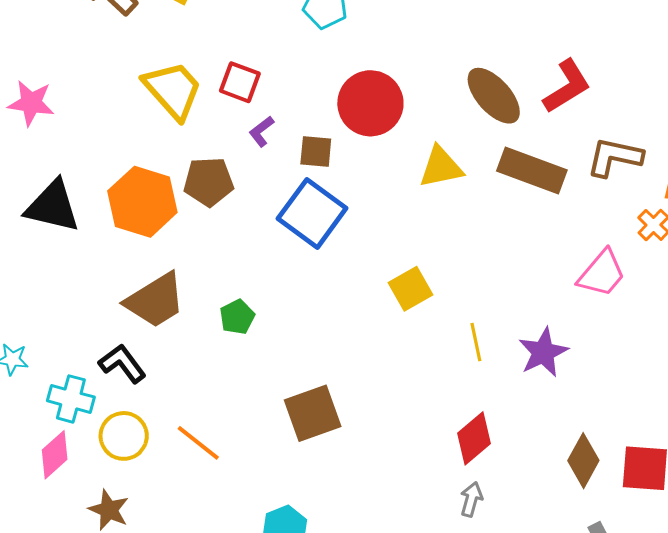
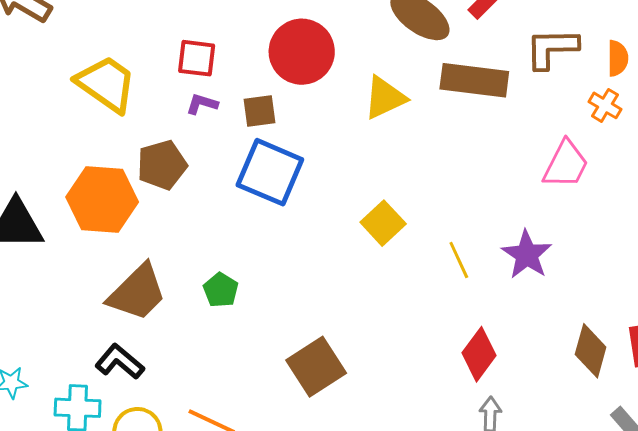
red square: (240, 82) -> (197, 58), moved
purple L-shape: (261, 131) -> (202, 104), turned 68

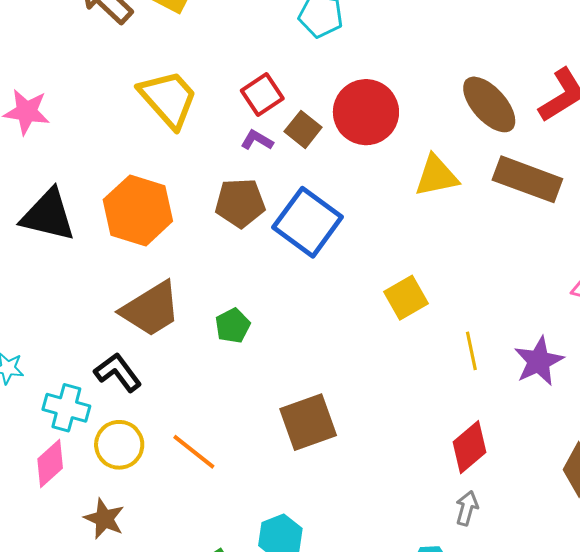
red square: (197, 58) -> (262, 94), turned 36
brown square: (259, 111) -> (303, 129), moved, turned 33
brown pentagon: (162, 165) -> (240, 203), moved

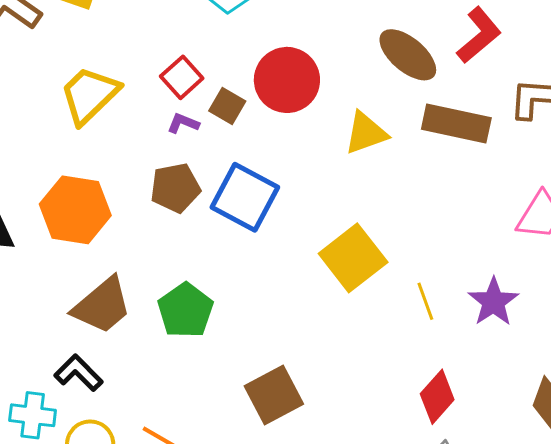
yellow trapezoid: (168, 99) -> (89, 95), turned -84
yellow square: (406, 298) -> (353, 258), size x1.5
green pentagon: (233, 326) -> (185, 310), size x1.6

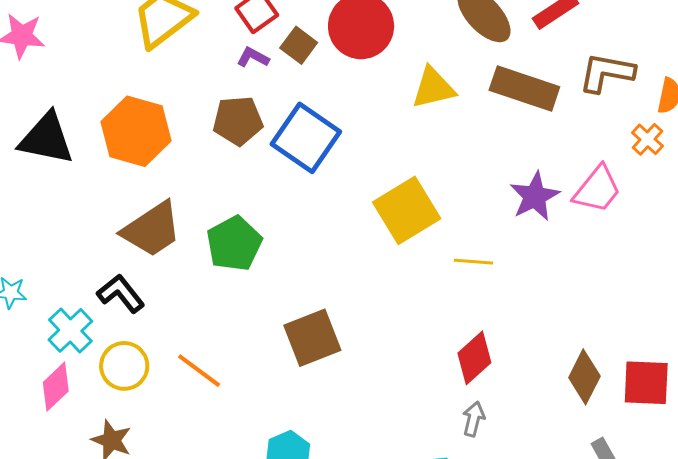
yellow line: (425, 301) -> (473, 262), turned -72
purple star: (493, 302) -> (535, 196), moved
cyan cross: (33, 415) -> (70, 330), turned 33

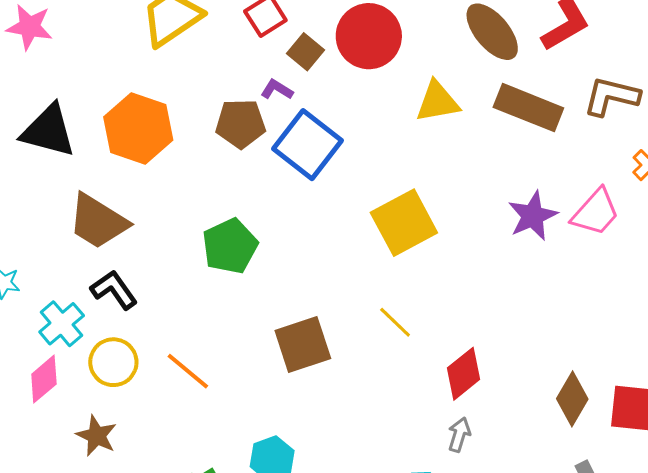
purple L-shape: (253, 57) -> (277, 90), moved
brown trapezoid: (152, 229) -> (98, 221), moved, turned 62
yellow line: (473, 262) -> (395, 322), moved, turned 36

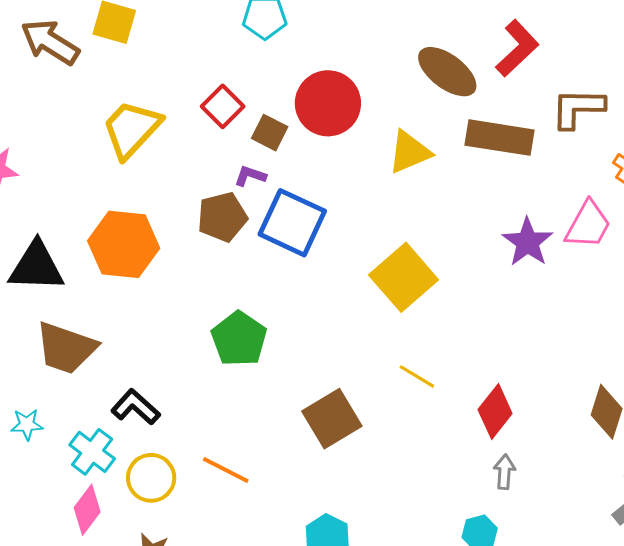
brown trapezoid: (98, 221) -> (66, 348), moved

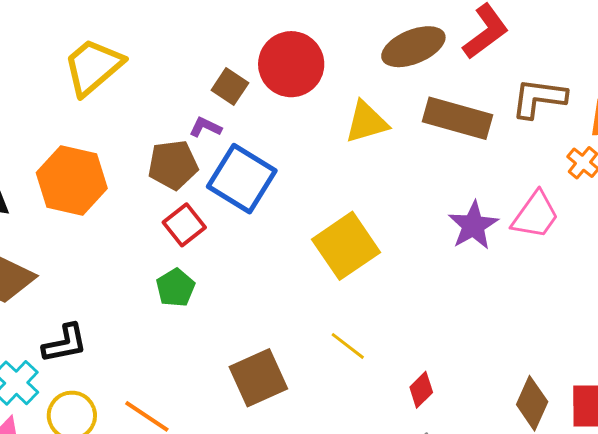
brown ellipse: (447, 72) -> (413, 47), turned -66
red square: (223, 106) -> (184, 225), moved
green pentagon: (239, 339) -> (175, 288), size x0.7
black L-shape: (136, 407) -> (65, 343), turned 120
red diamond: (495, 412) -> (421, 390), size x0.7

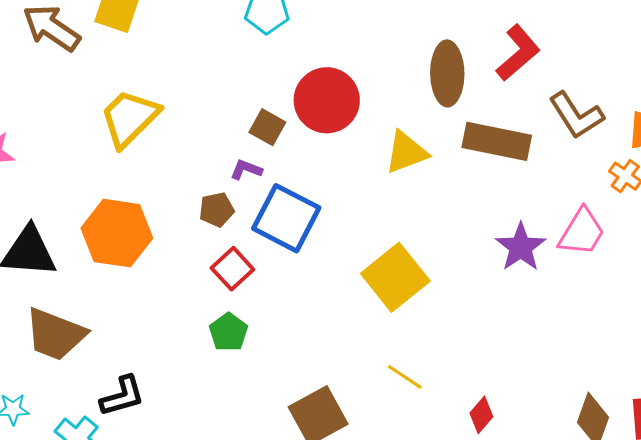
brown ellipse: (413, 47) -> (447, 73), turned -64
brown L-shape: (539, 98) -> (576, 115), turned -126
brown pentagon: (173, 165) -> (217, 210), size x0.7

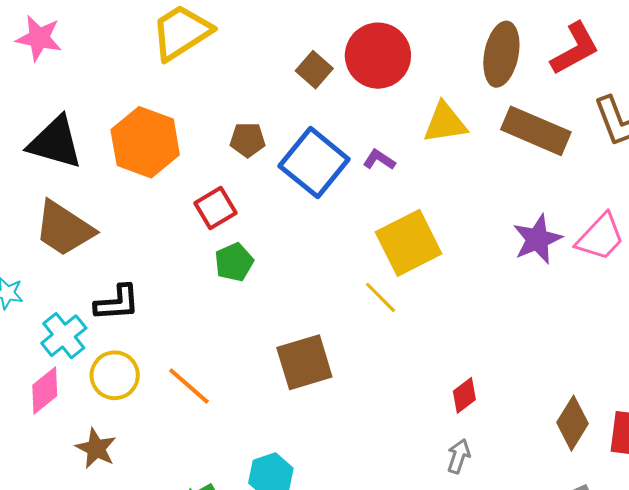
purple L-shape: (246, 170) -> (379, 160), moved
red square: (232, 269) -> (216, 208), moved
yellow line: (405, 377) -> (380, 297), moved

